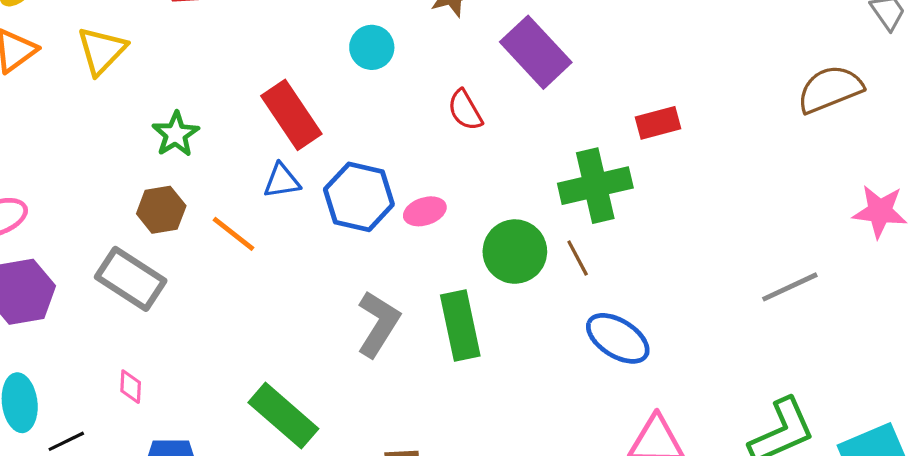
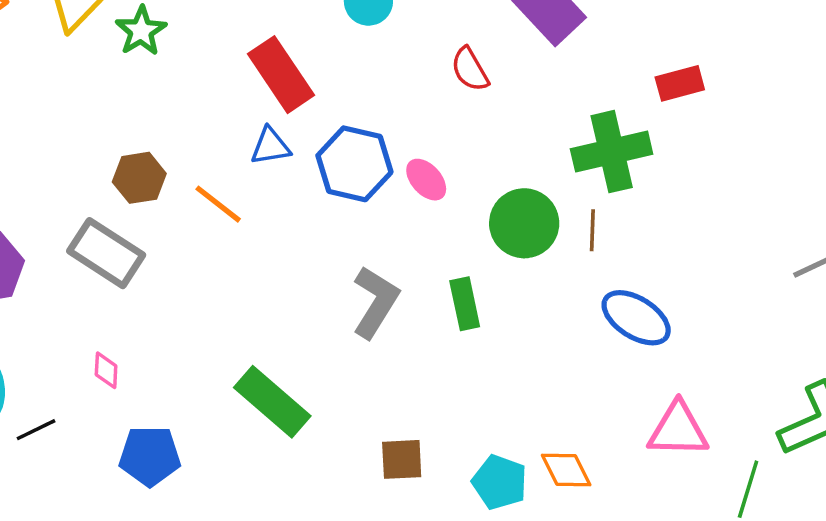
green star: (176, 134) -> (141, 31), moved
pink ellipse: (425, 211) -> (426, 180), turned 66
brown line: (578, 258) -> (592, 230), turned 30
green rectangle: (460, 326) -> (465, 304), size x0.7

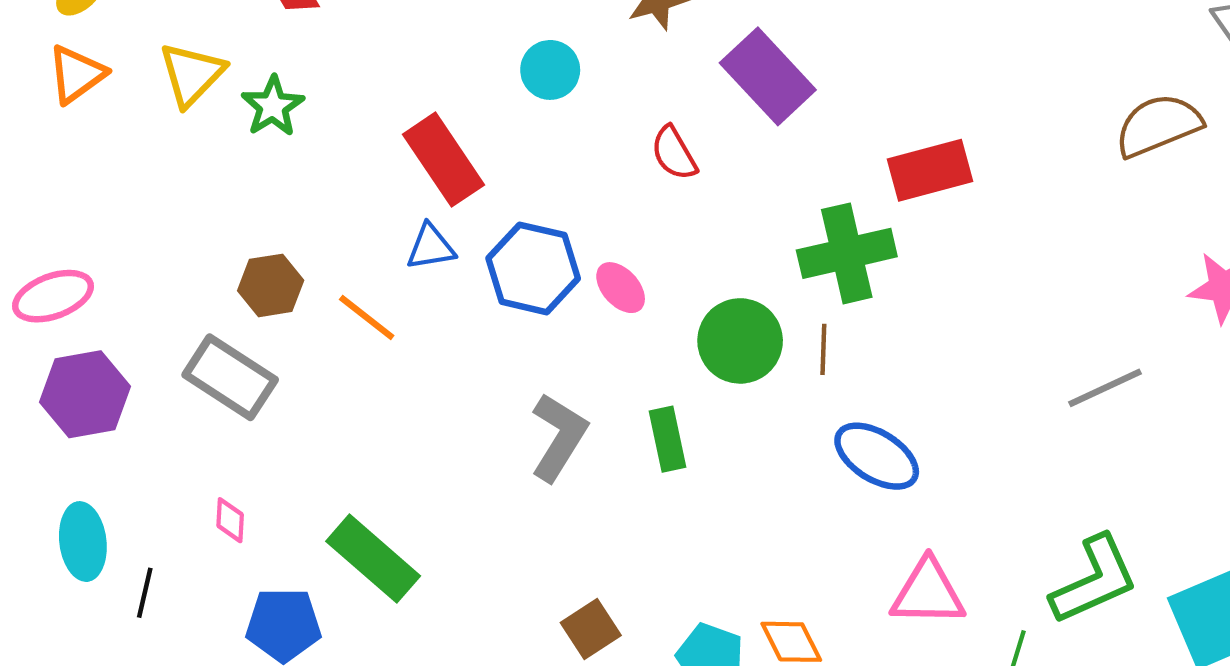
red rectangle: (680, 83) -> (930, 170), size x1.4
green rectangle: (272, 402) -> (373, 559), moved
black line: (36, 430) -> (145, 593), turned -51
brown square: (402, 459) -> (591, 629), turned -30

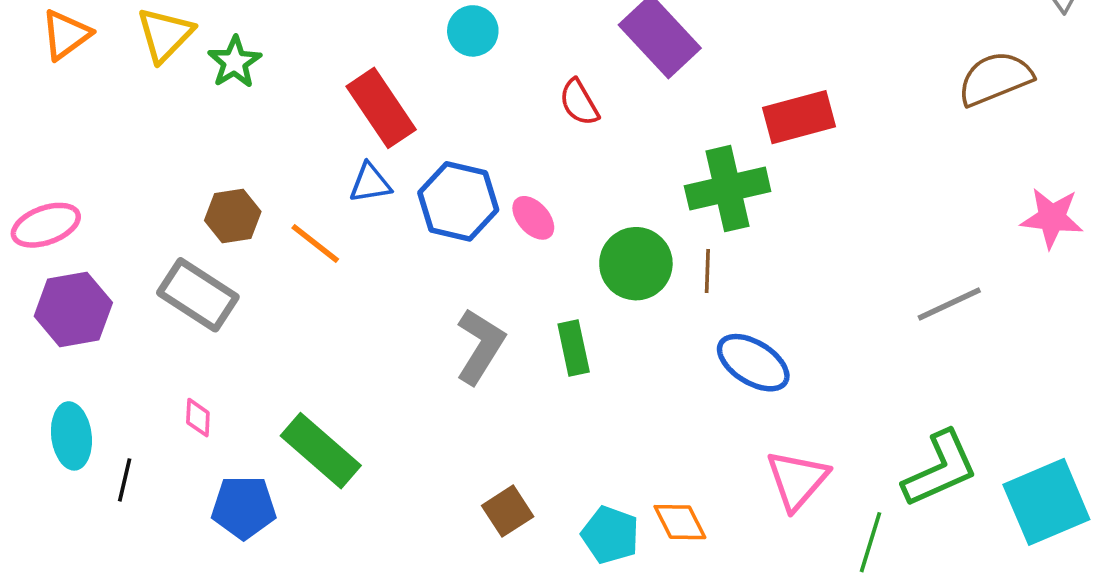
pink triangle: (928, 593) -> (797, 480), turned -50

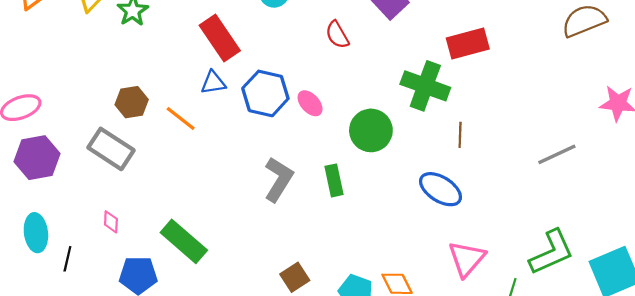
green cross: (728, 189) -> (425, 86), turned 33
brown line: (707, 271) -> (460, 135), moved

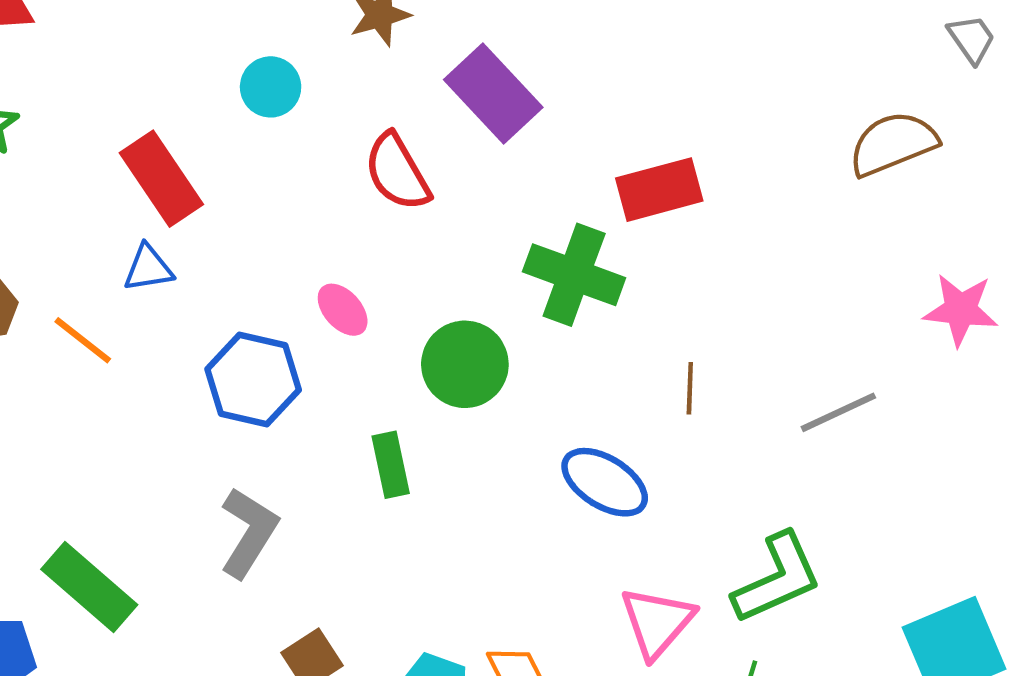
red semicircle: (337, 35) -> (397, 172), size x1.4
blue hexagon: (265, 93) -> (253, 380), moved
brown line: (460, 135) -> (690, 388), moved
gray L-shape: (278, 179) -> (249, 532), moved
green L-shape: (551, 252) -> (777, 578), moved

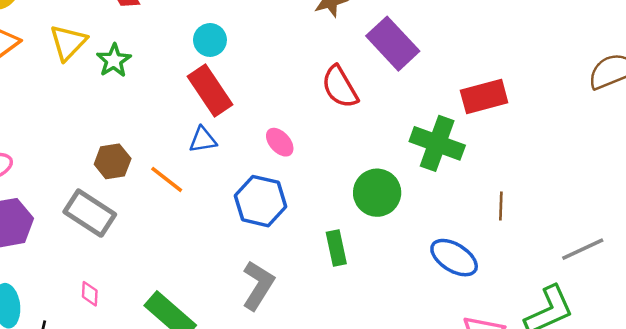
cyan circle: (271, 87) -> (210, 40), moved
pink ellipse: (343, 310) -> (280, 142), moved
gray line: (838, 412) -> (583, 249), moved

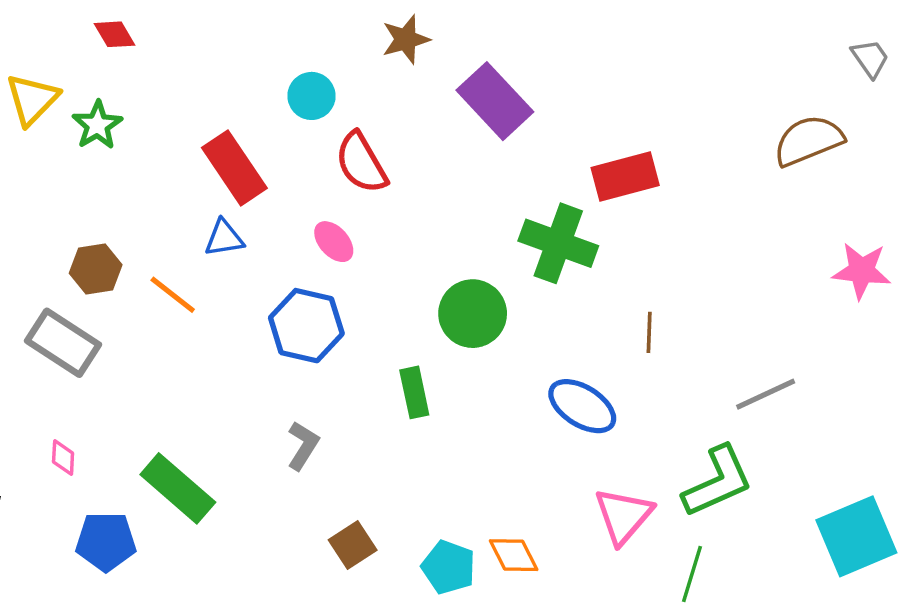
cyan circle: (210, 40) -> (312, 96), moved
red semicircle: (340, 87) -> (361, 163), moved
gray L-shape: (258, 285) -> (303, 446), size x0.7

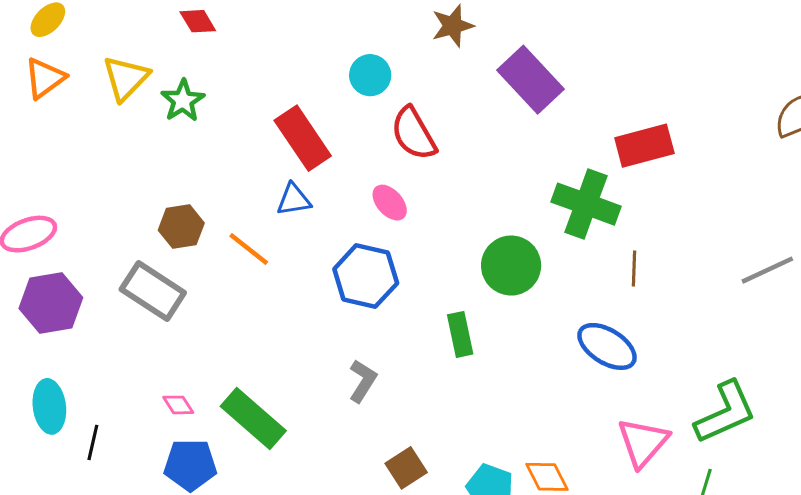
brown line: (649, 332) -> (634, 269), moved
gray line: (766, 394) -> (767, 270), moved
pink diamond: (63, 458) -> (178, 405), moved, turned -36

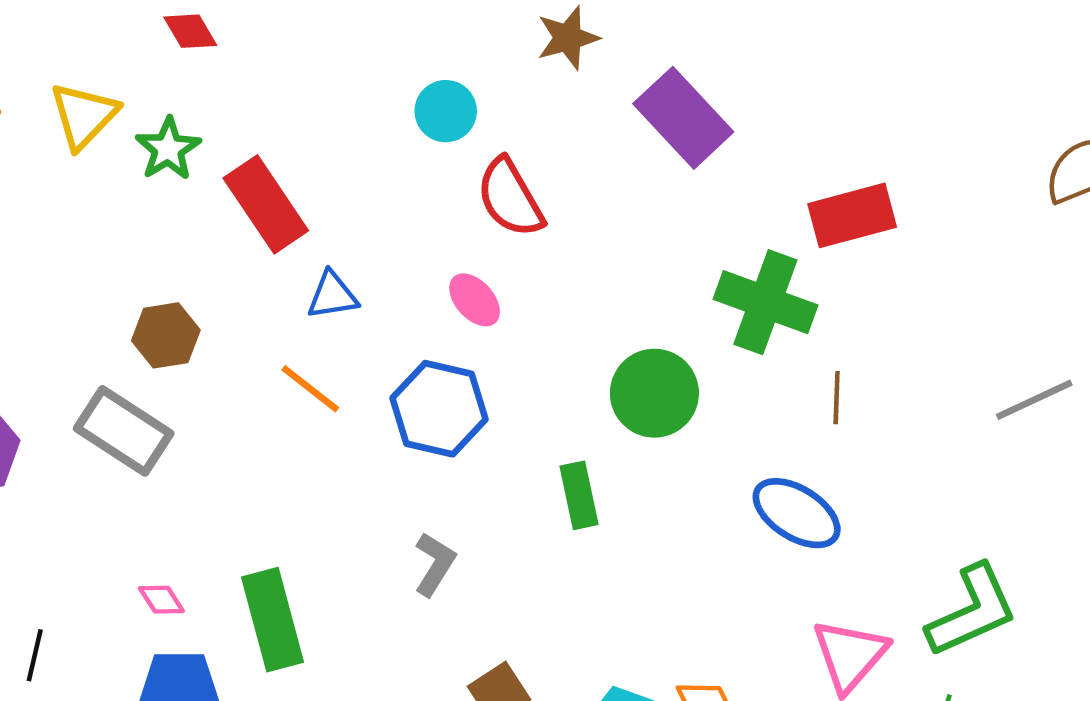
red rectangle: (303, 138) -> (266, 204), moved
orange line: (249, 249) -> (310, 389), moved
green rectangle: (253, 418) -> (272, 620), turned 34

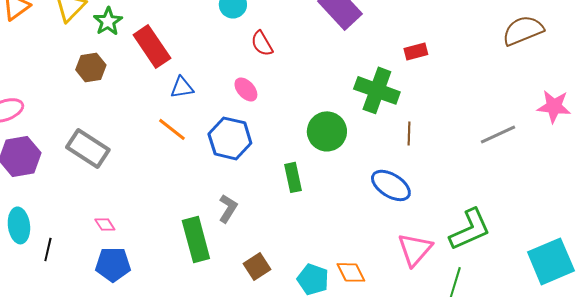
red semicircle: (510, 198) -> (262, 43), size x0.7
red rectangle: (852, 215) -> (416, 51), size x0.6
brown hexagon: (166, 335) -> (91, 67), moved
green rectangle: (272, 620) -> (196, 239), moved

